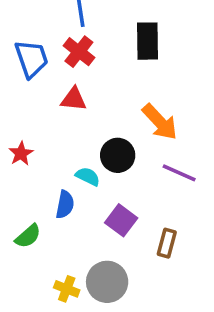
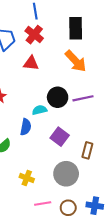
orange arrow: (160, 122) -> (76, 61), moved
purple line: (179, 173) -> (83, 98), moved, turned -36
cyan semicircle: (88, 176) -> (40, 110), turned -40
gray circle: (107, 282) -> (66, 174), moved

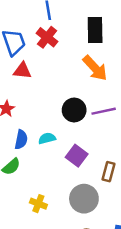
red triangle: (31, 63) -> (22, 71), moved
cyan semicircle: (40, 110) -> (47, 138), moved
blue semicircle: (26, 127) -> (21, 140), moved

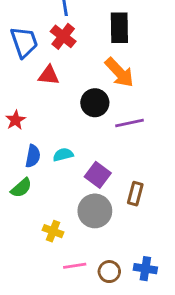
red triangle: (22, 71) -> (49, 75), moved
black circle: (74, 110) -> (95, 103), moved
gray circle: (84, 199) -> (95, 211), moved

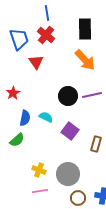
red triangle: (49, 75) -> (36, 62), turned 49
black circle: (95, 103) -> (68, 96), moved
cyan semicircle: (63, 155) -> (46, 117), turned 40
gray circle: (95, 211) -> (68, 174), moved
pink line: (75, 266) -> (40, 191), moved

